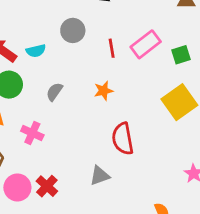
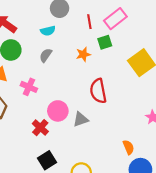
cyan semicircle: (36, 51) -> (48, 31), moved
green square: (181, 55) -> (105, 42), moved
pink circle: (17, 187) -> (58, 111), moved

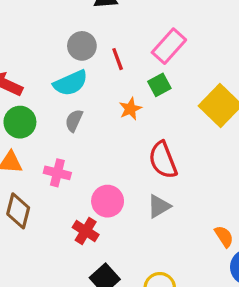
red line: (89, 22) -> (118, 59), moved
cyan semicircle: (48, 31) -> (71, 83), size x1.5
gray triangle: (81, 119) -> (159, 206), moved

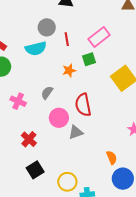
gray semicircle: (74, 120) -> (47, 93), moved
pink circle: (108, 201) -> (59, 118), moved

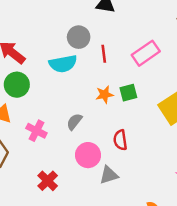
green square: (89, 59) -> (128, 93), moved
red semicircle: (83, 105) -> (120, 140), size x0.7

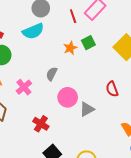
red line: (104, 54) -> (73, 16), moved
pink cross: (36, 131) -> (24, 87), turned 35
red semicircle: (120, 140) -> (112, 89), moved

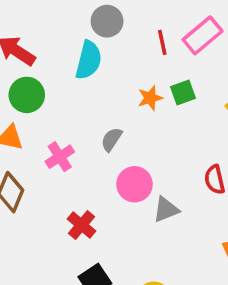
cyan semicircle: (33, 31) -> (89, 60), turned -60

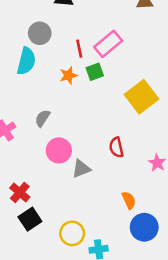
green square: (183, 92) -> (95, 72), moved
orange star: (150, 98) -> (68, 75), moved
red cross: (81, 225) -> (20, 192), moved

